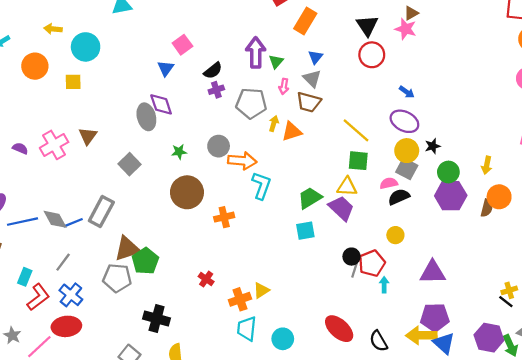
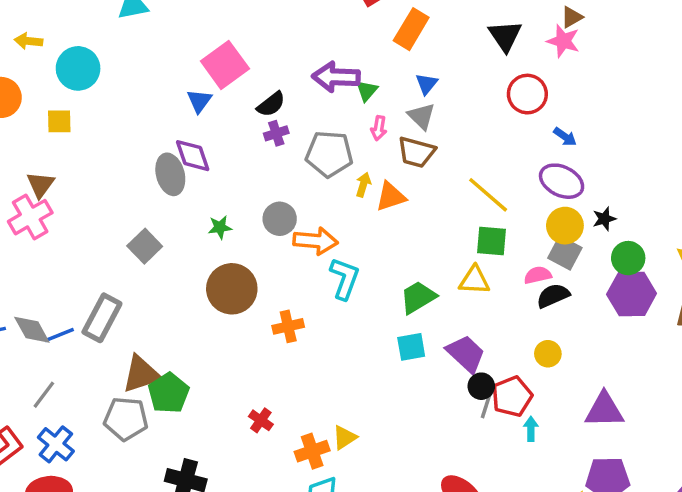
pink square: (182, 45) -> (225, 65), size x1.5
purple arrow: (256, 53) -> (336, 77), turned -88
red circle: (372, 55) -> (527, 94), moved
brown triangle: (88, 136) -> (40, 185), moved
purple trapezoid: (341, 208) -> (466, 354), moved

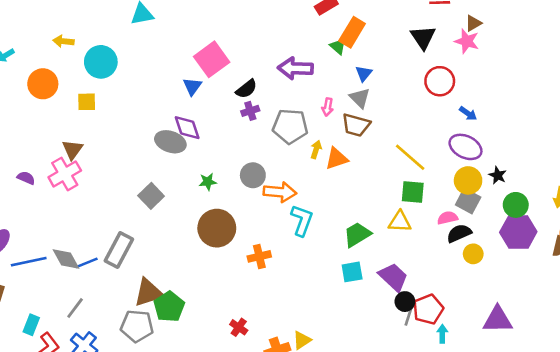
green triangle: (367, 91) -> (338, 46), moved, turned -30
gray ellipse: (170, 174) -> (170, 142), turned -56
black star: (604, 219) -> (498, 175), turned -30
yellow circle: (548, 354) -> (473, 254), moved

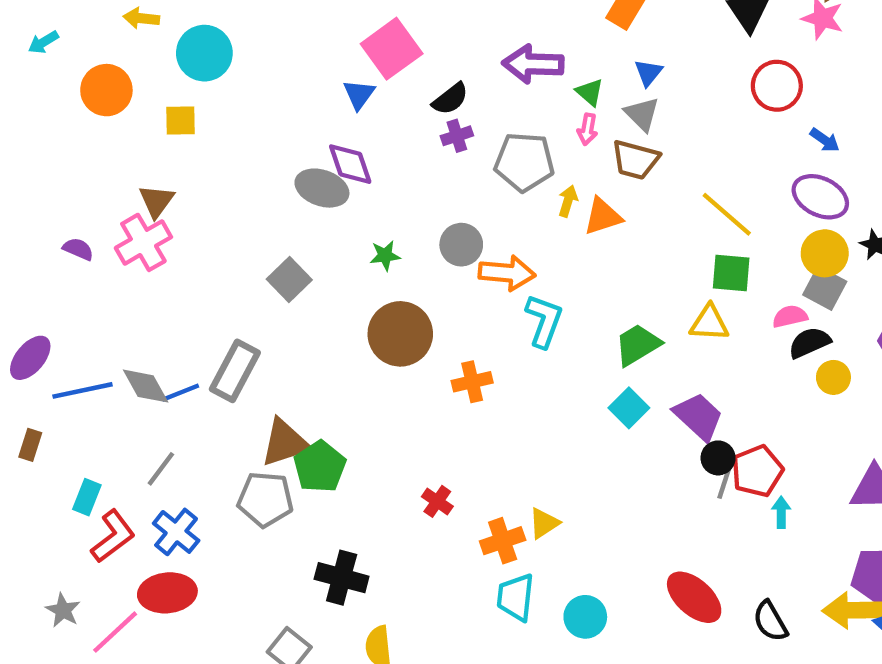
green triangle: (338, 46) -> (590, 92), moved
cyan square: (352, 272) -> (629, 408), turned -35

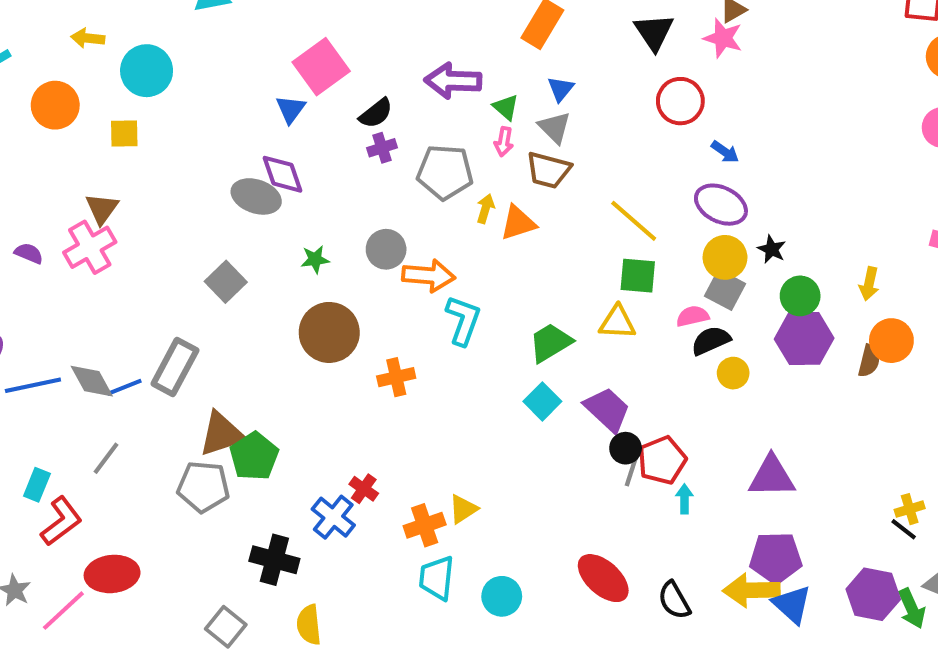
blue cross: (176, 532) -> (333, 517), moved

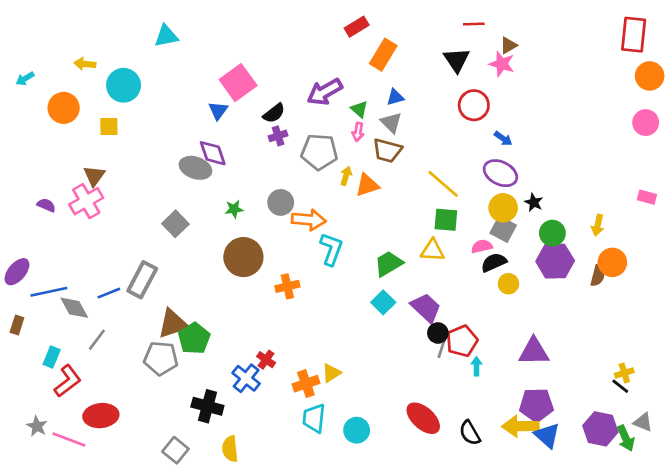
purple arrow: (453, 81) -> (325, 92), turned -32
blue triangle: (561, 89) -> (395, 97), turned 36
gray diamond: (92, 381) -> (74, 308), moved
pink line: (63, 611) -> (69, 440), turned 64

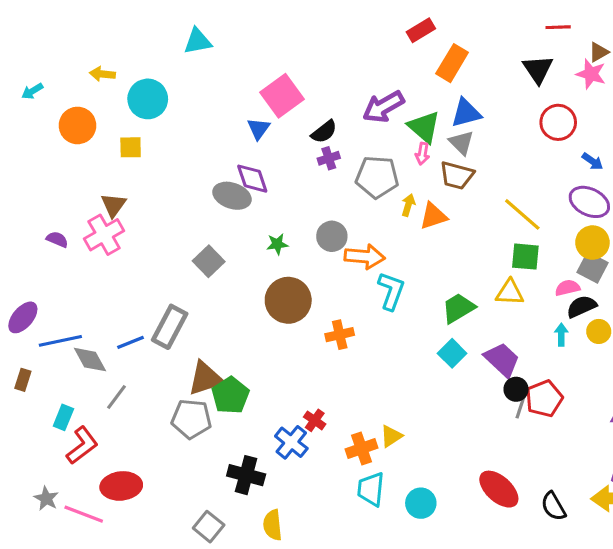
blue triangle: (395, 97) -> (466, 113), size x1.5
green triangle: (359, 109) -> (424, 127), size x1.6
cyan arrow: (476, 366) -> (561, 335), moved

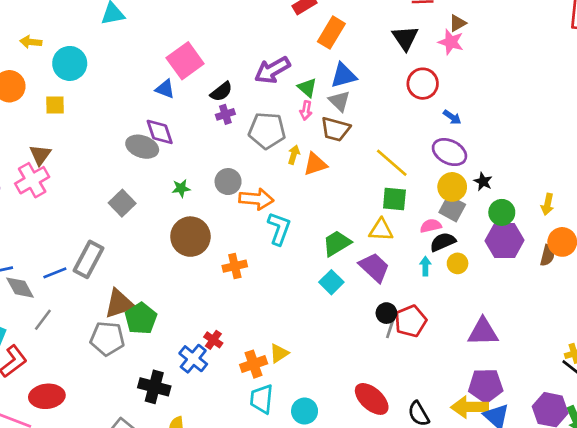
green triangle: (424, 127) -> (307, 88), size x0.7
blue triangle: (259, 129) -> (165, 89), turned -45
purple trapezoid: (502, 360) -> (374, 267), moved

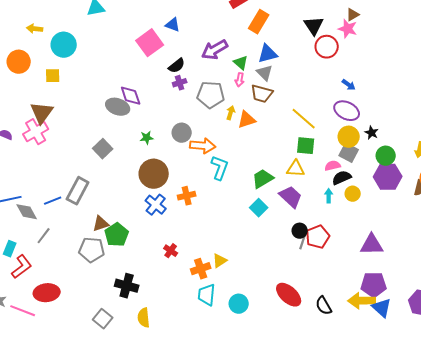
red circle: (423, 84) -> (327, 47), moved
blue triangle: (165, 89) -> (173, 25), moved
brown triangle: (40, 155) -> (42, 113), size x1.4
brown triangle: (119, 304) -> (101, 224), size x0.7
blue cross: (193, 359) -> (156, 205), moved

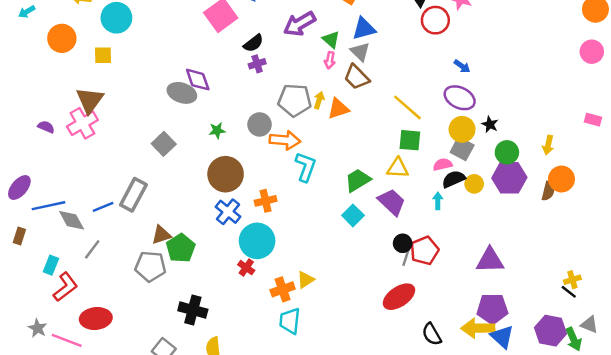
brown trapezoid: (262, 94) -> (357, 77), turned 30
gray pentagon: (211, 95) -> (295, 100), moved
yellow circle: (353, 194) -> (474, 184), moved
red ellipse: (289, 295) -> (399, 297), moved, turned -76
cyan circle: (239, 304) -> (257, 241), moved, size x1.5

